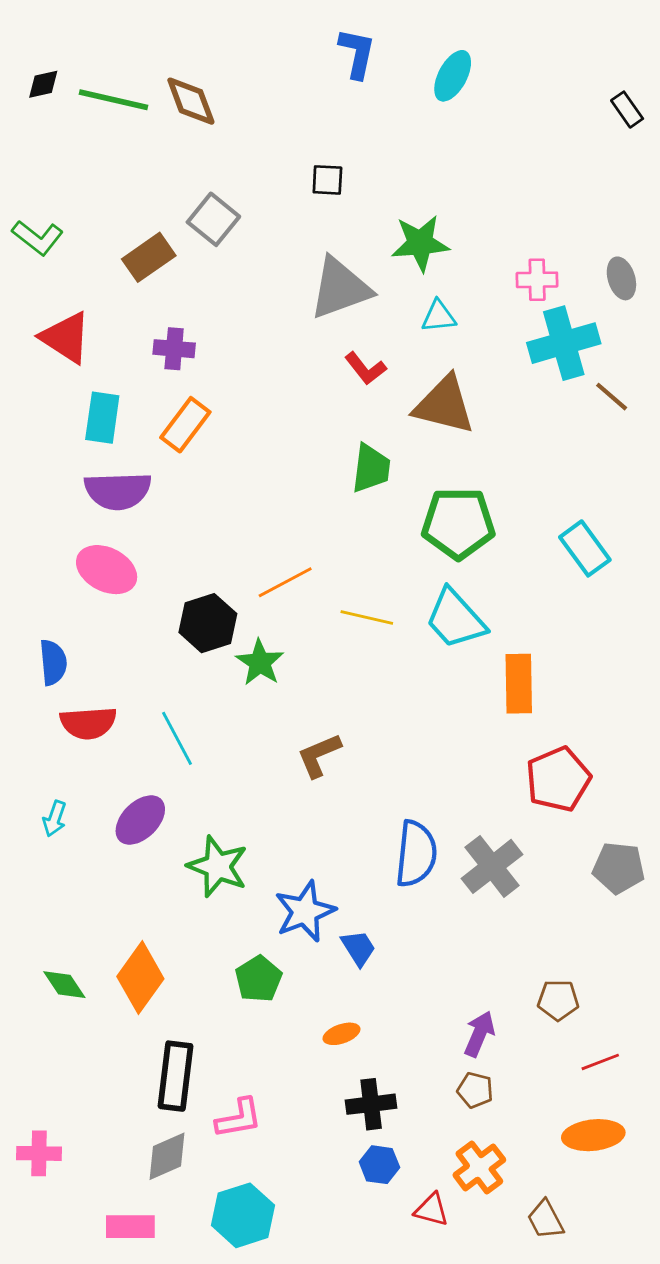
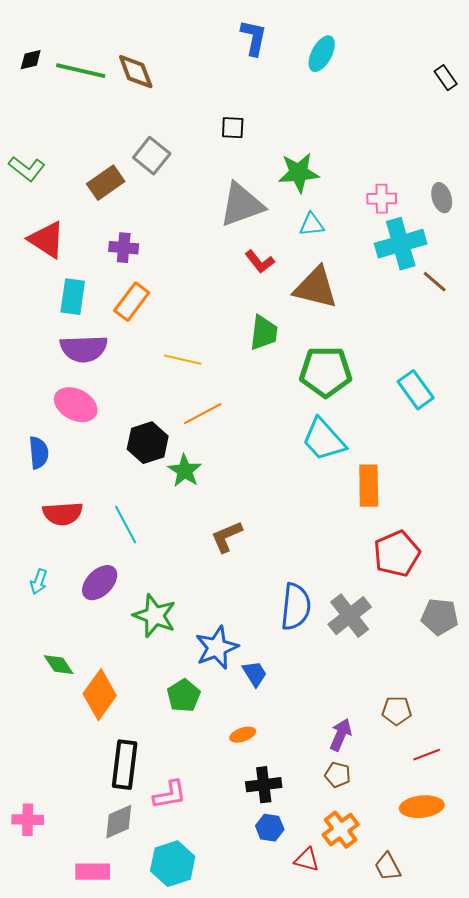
yellow line: (367, 617) -> (183, 360), moved
blue semicircle: (53, 662) -> (39, 453), moved
green diamond: (64, 985) -> (59, 665), moved

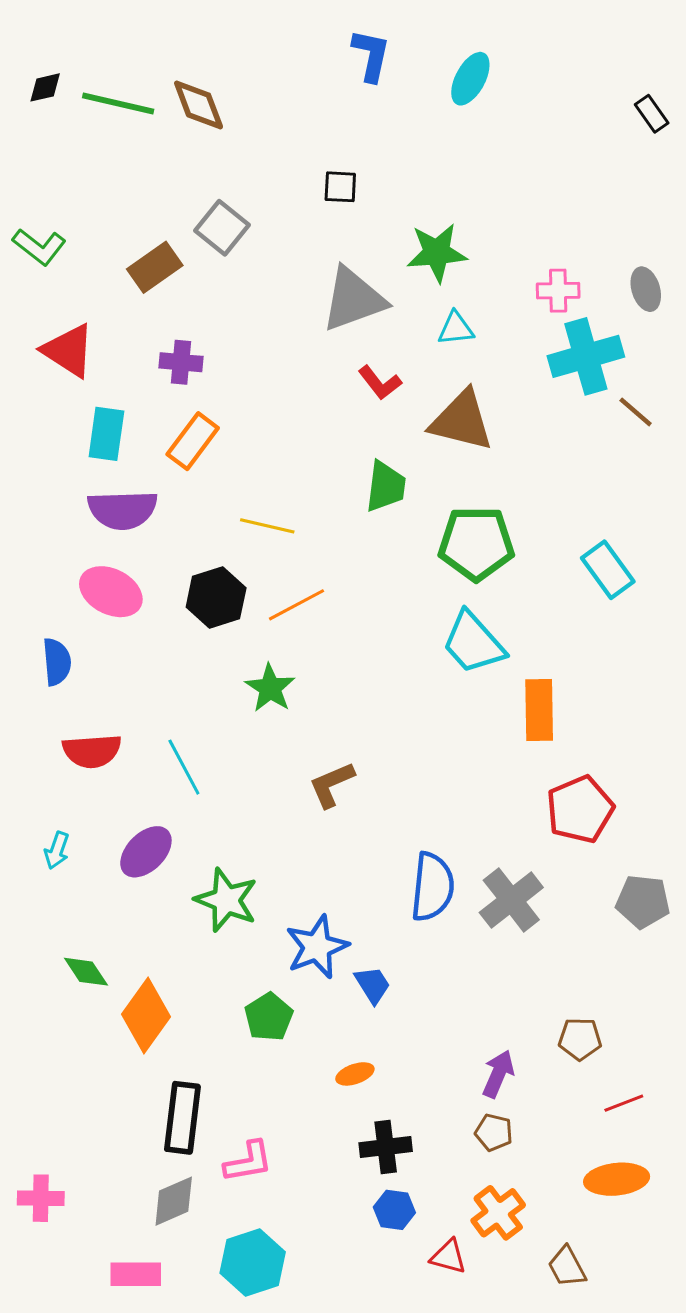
black hexagon: (148, 443) -> (216, 598), moved

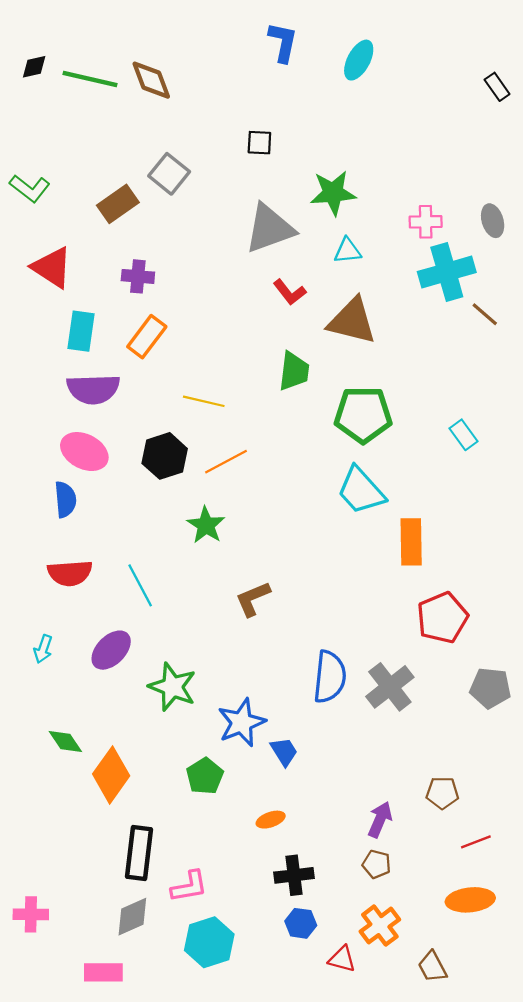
cyan rectangle: (608, 570) -> (464, 435), size x0.7
blue semicircle: (57, 662) -> (65, 499), moved
cyan hexagon: (253, 1262) -> (209, 942), moved

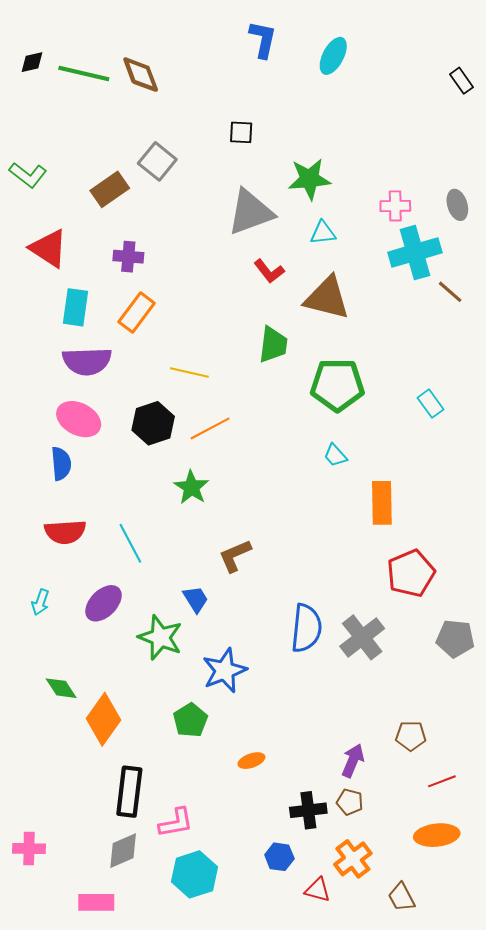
cyan trapezoid: (361, 491) -> (335, 455), size x0.5
blue trapezoid: (284, 752) -> (196, 599), moved
black cross: (294, 875) -> (308, 810), moved

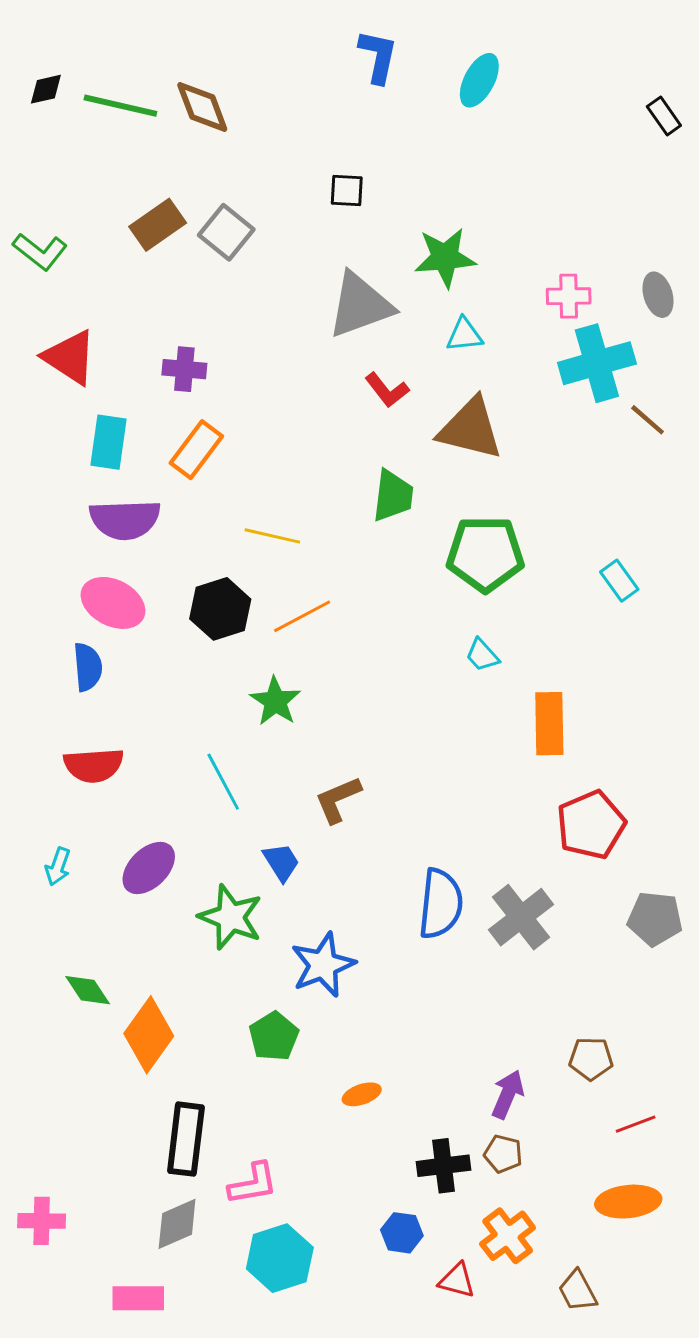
brown rectangle: (110, 189) -> (158, 225), moved
cyan line: (130, 543) -> (223, 782), moved

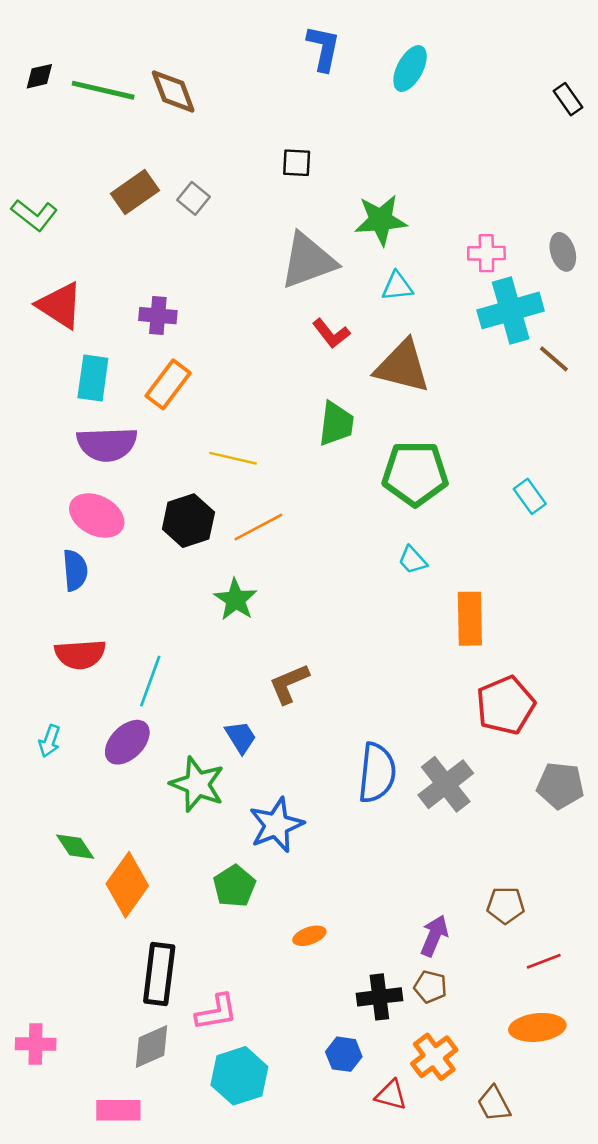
gray square: (226, 232) -> (194, 198), size x0.7
cyan line: (223, 782) -> (150, 681), moved, turned 48

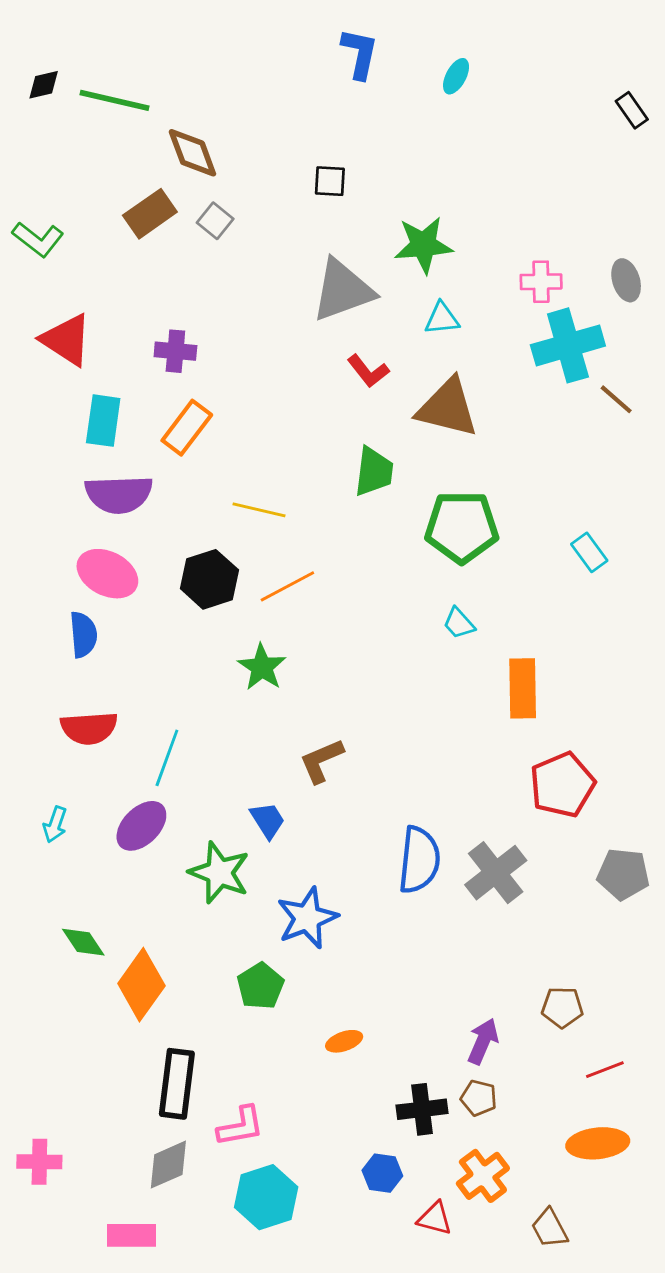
cyan ellipse: (410, 69) -> (456, 76), size x0.7
brown diamond: (173, 91) -> (192, 153), moved

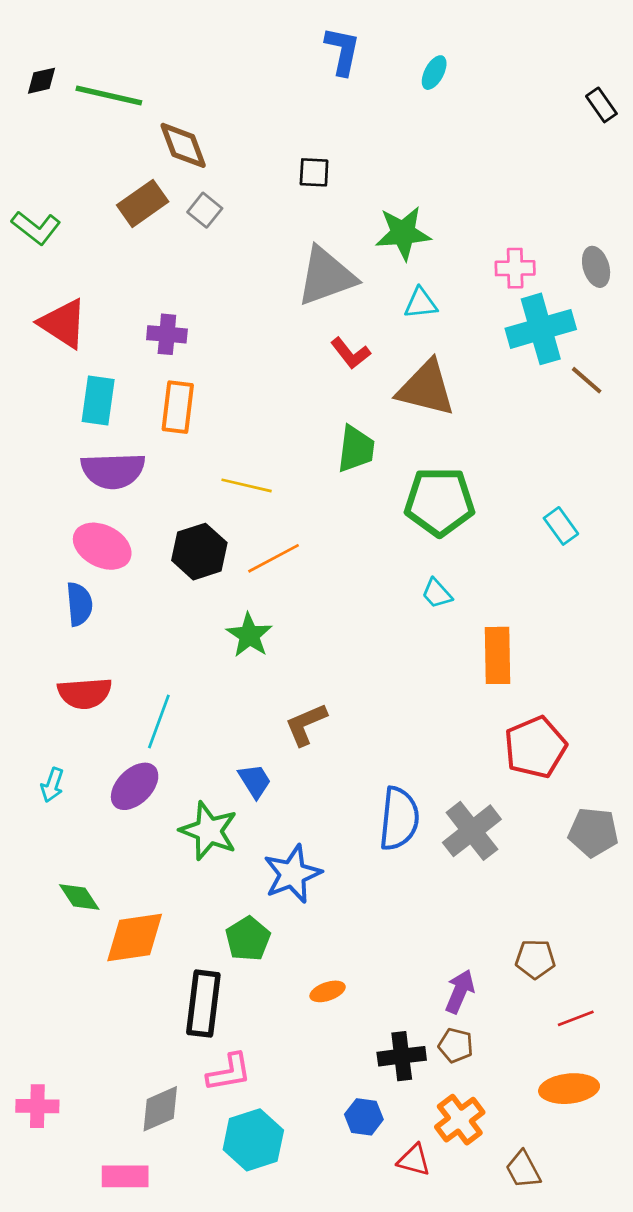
orange rectangle: (187, 428) -> (178, 407), turned -30
orange diamond: (141, 985) -> (135, 937), turned 46
black rectangle: (177, 1084) -> (203, 1004), moved

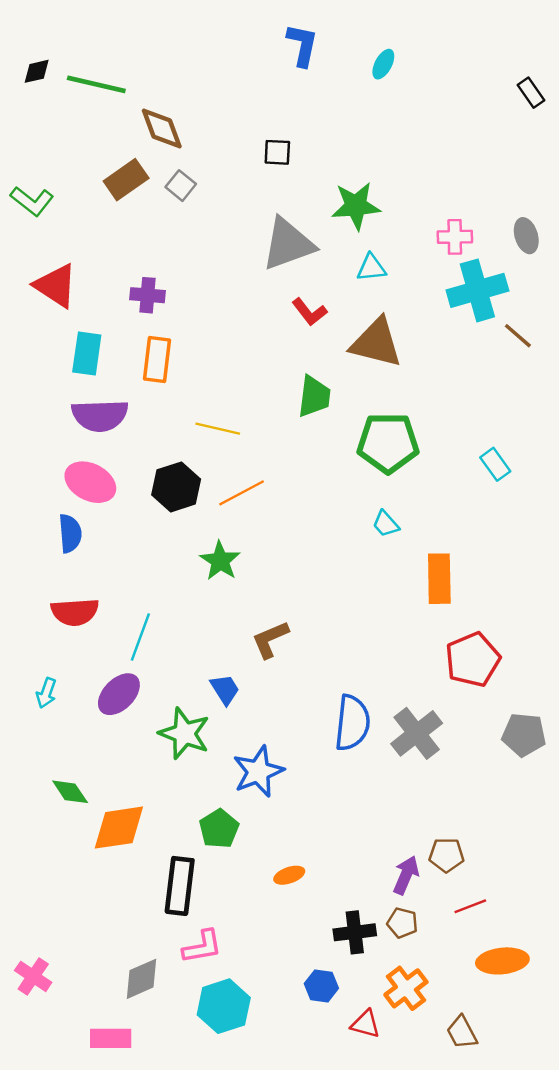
brown pentagon: (535, 959) -> (446, 855), moved
red line: (576, 1018) -> (470, 906), moved
pink cross: (37, 1106) -> (33, 976), turned 33

